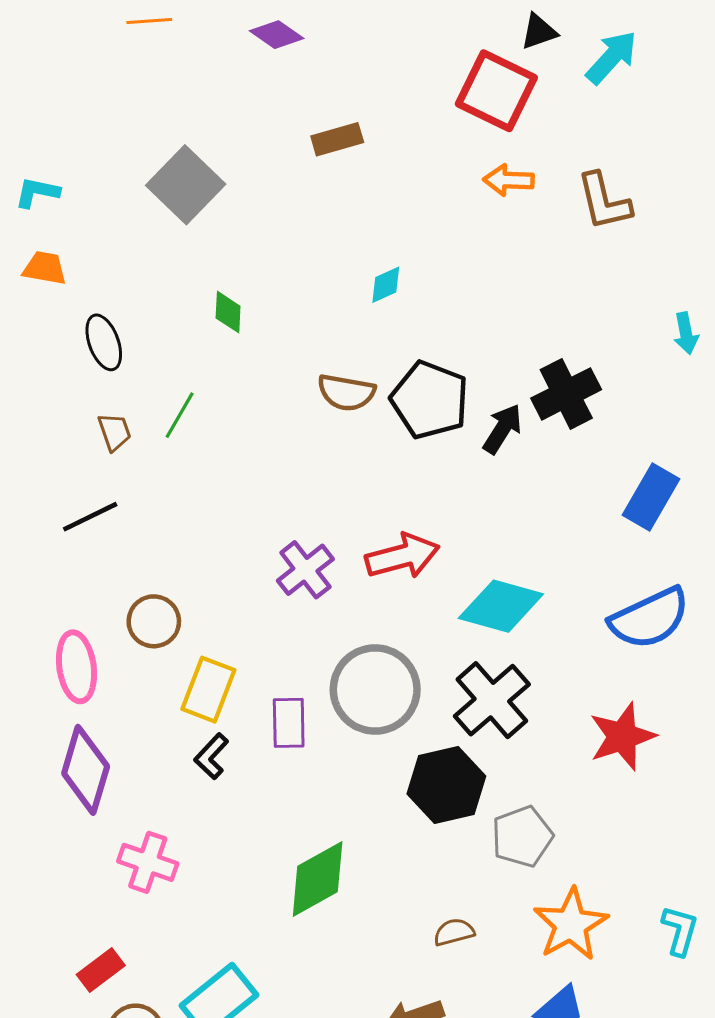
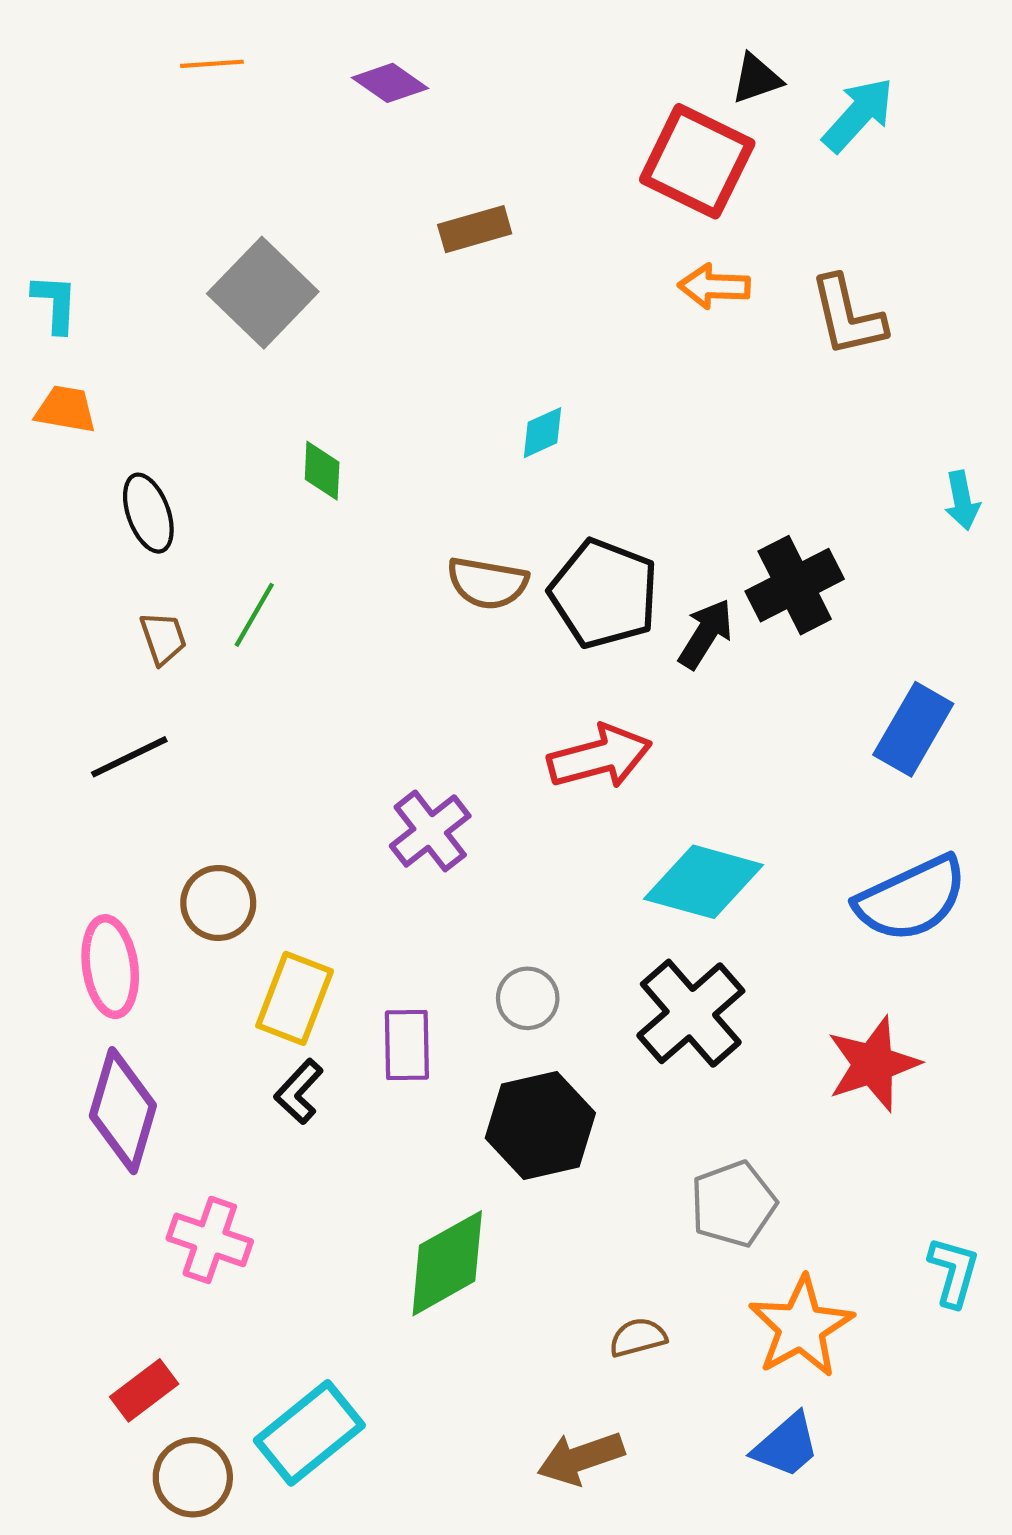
cyan L-shape: (37, 192) -> (55, 303), turned 81
red arrow: (402, 556) -> (600, 757), moved
gray circle: (375, 690) -> (528, 998), size x0.5
black hexagon: (446, 785) -> (540, 1126), moved
cyan L-shape: (680, 931) -> (954, 1272), moved

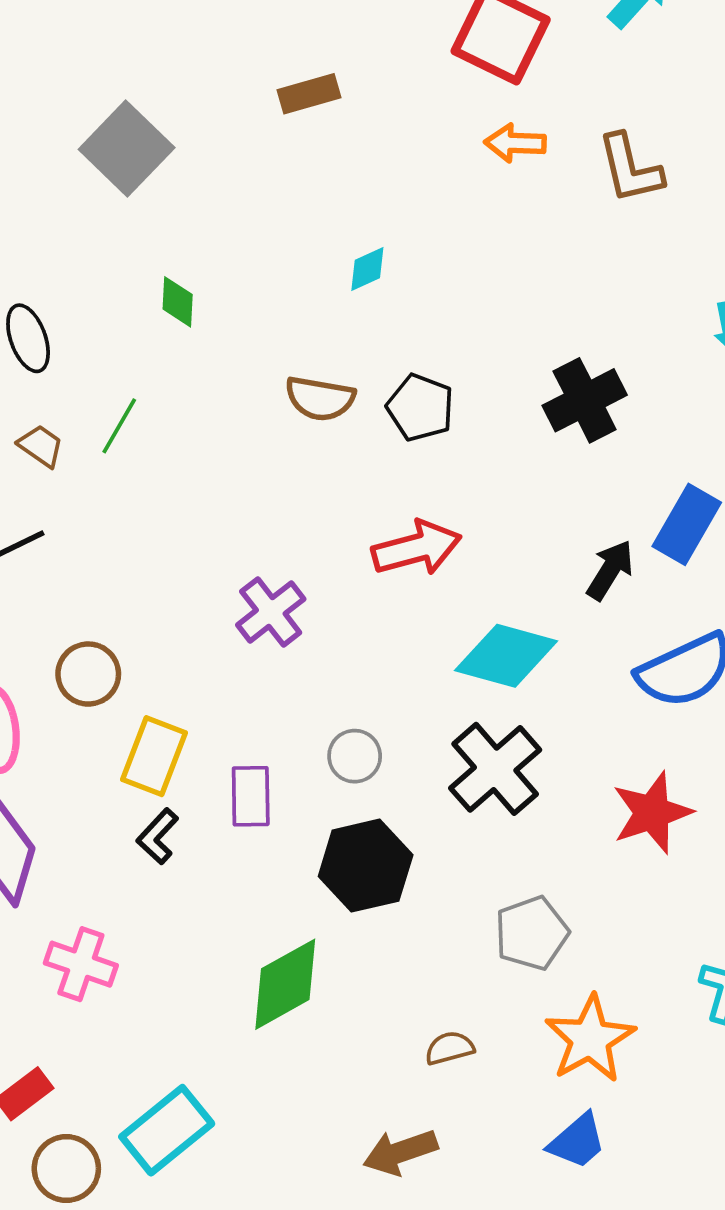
black pentagon: (604, 594) -> (420, 408), size x0.7
black arrow: (706, 634) -> (610, 570), moved
brown trapezoid: (163, 638) -> (41, 446), turned -36

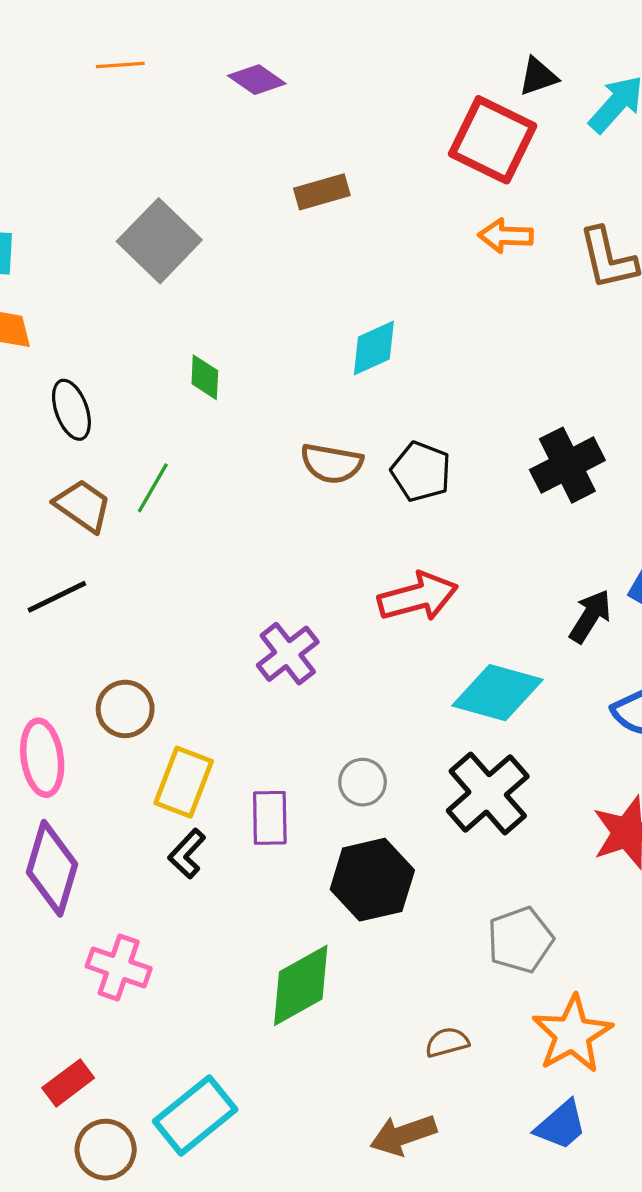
cyan diamond: (367, 269) -> (374, 348), size x1.4
brown trapezoid: (41, 446) -> (83, 506), size x1.4

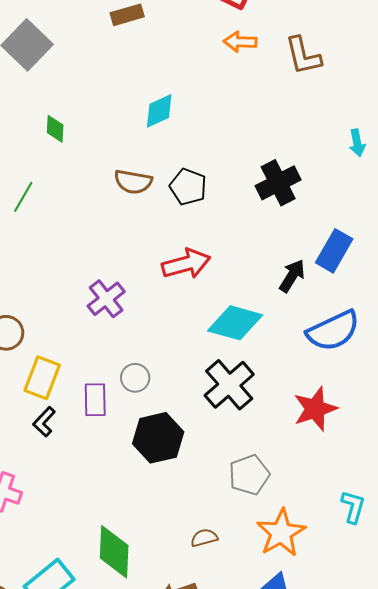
gray circle: (363, 782) -> (135, 378), moved
green diamond: (301, 985) -> (114, 552), moved, turned -58

